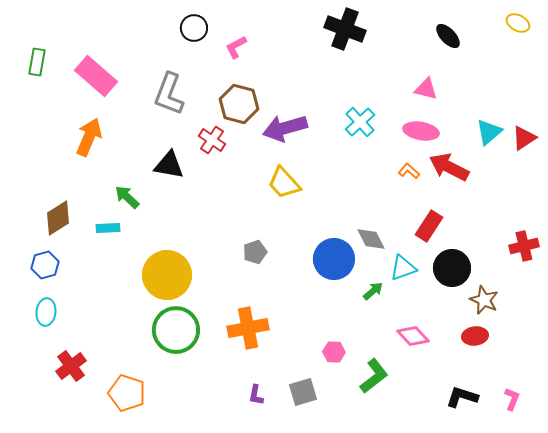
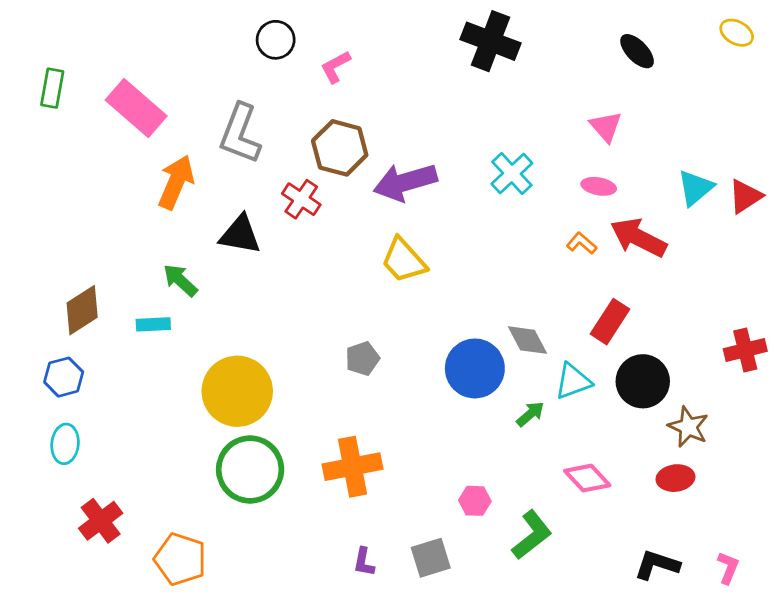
pink triangle: (426, 89) -> (606, 127), turned 35
pink ellipse: (421, 131) -> (599, 186), size x0.7
orange arrow: (89, 137) -> (176, 182), moved

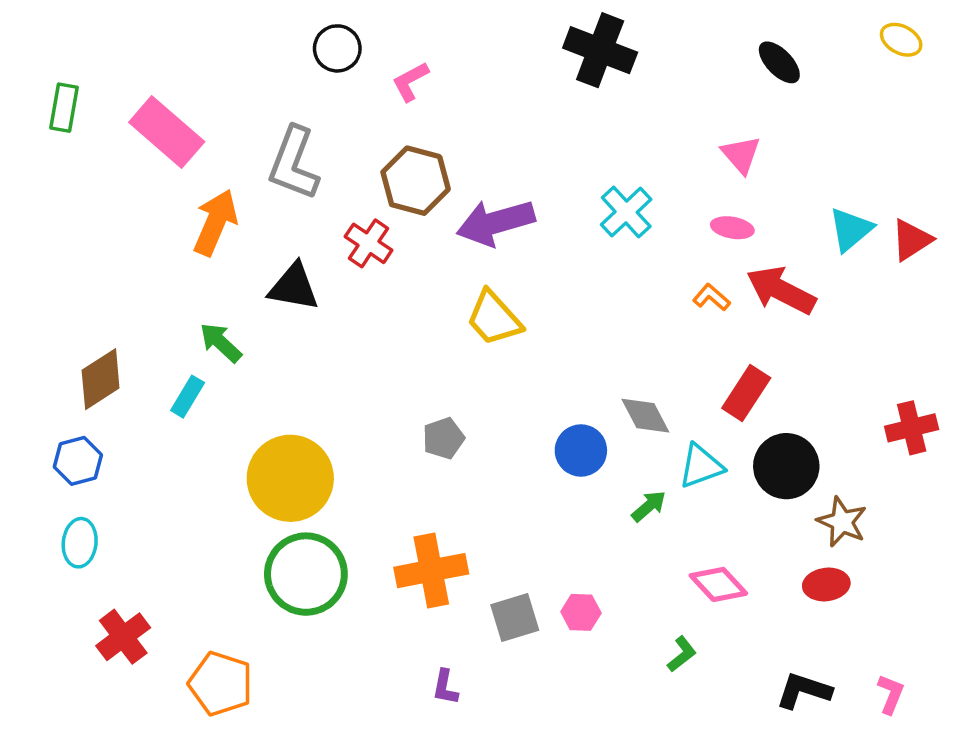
cyan rectangle: (153, 324) -> (188, 397), turned -56
blue circle: (475, 368) -> (581, 450), size x0.7
green L-shape: (532, 535) -> (682, 654), moved, size x0.6
gray square: (431, 558) -> (515, 618), moved

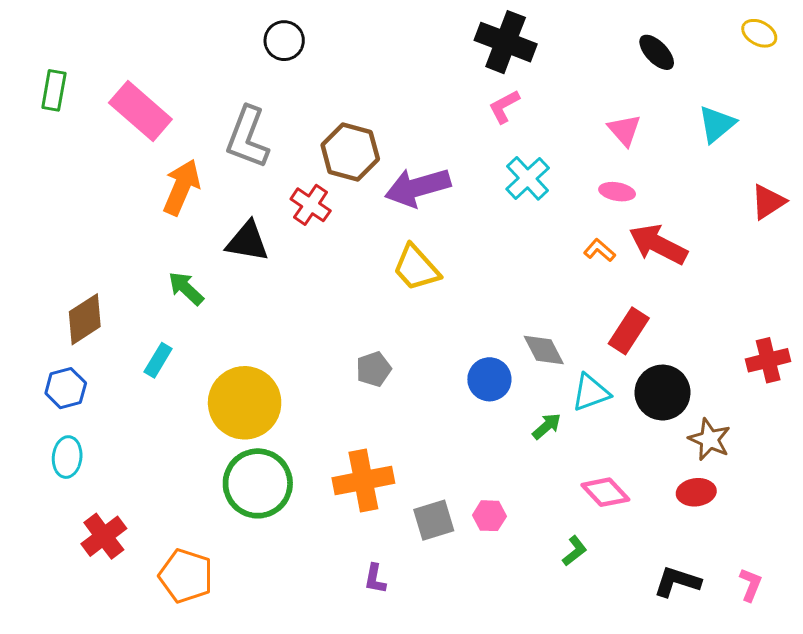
pink L-shape: (410, 82) -> (504, 107), moved
cyan triangle: (851, 229) -> (717, 124), moved
cyan rectangle: (188, 397) -> (158, 360), moved

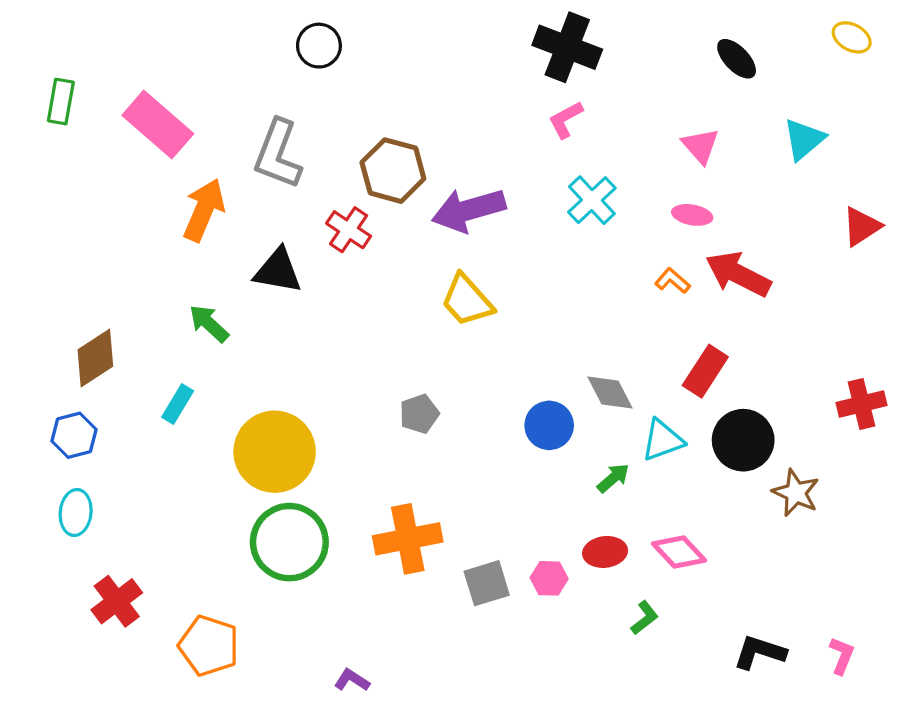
red ellipse: (696, 492) -> (605, 552), moved
purple L-shape: (375, 579) -> (352, 680), moved, turned 112

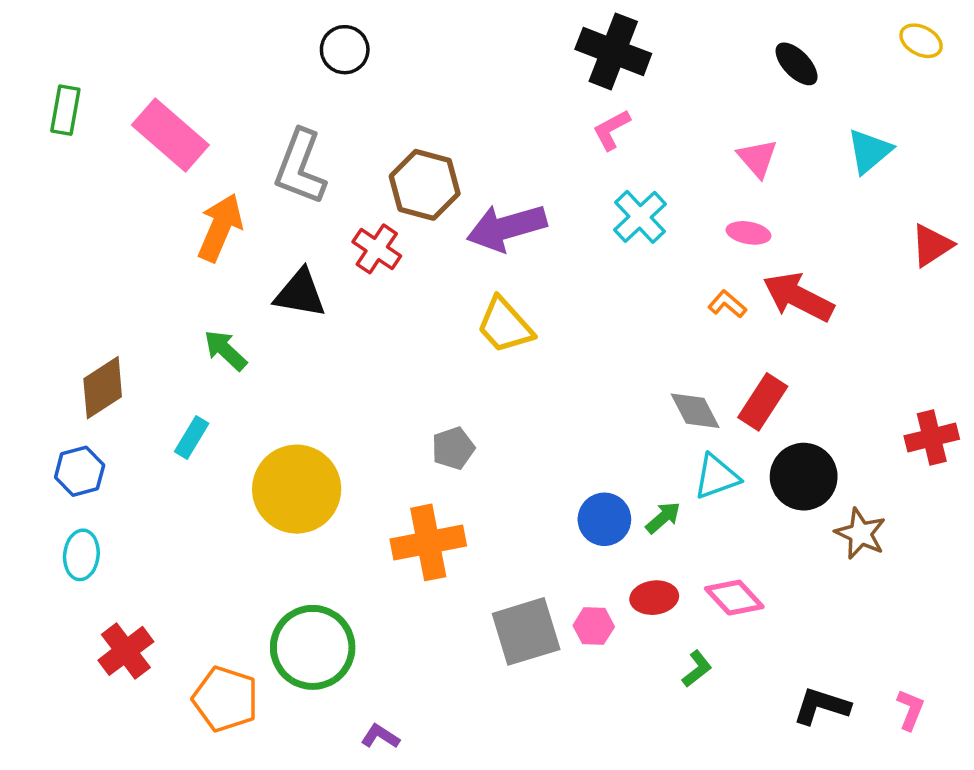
gray diamond: (610, 392) -> (695, 411), moved
blue circle: (549, 425) -> (604, 519), moved
orange cross: (408, 539) -> (428, 542), moved
green circle: (289, 542) -> (313, 647), moved
gray square: (487, 583) -> (526, 631), size x1.4

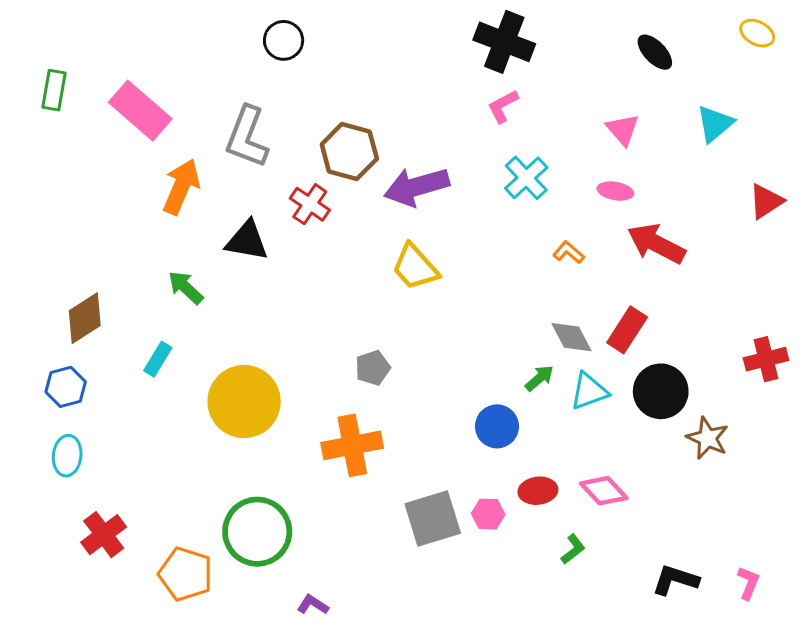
orange L-shape: (727, 304) -> (569, 252), moved
green arrow: (663, 518) -> (539, 378), moved

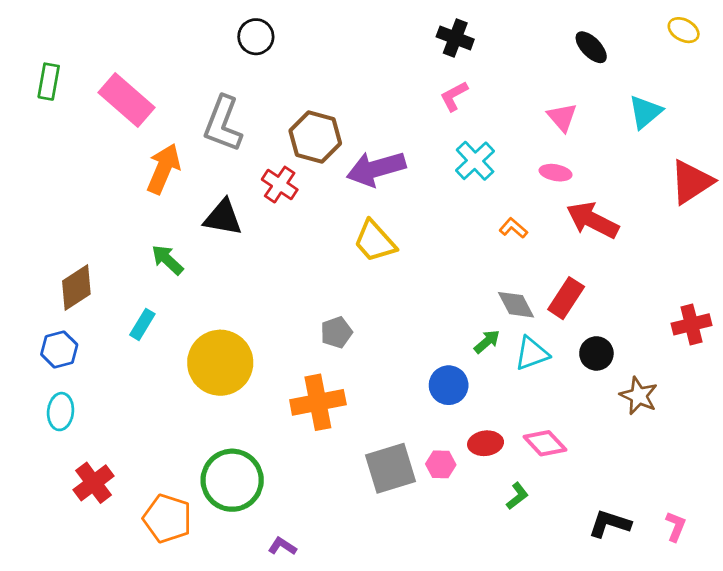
black cross: (504, 42) -> (455, 38), size x0.7
red triangle: (766, 201) -> (691, 182), size x1.4
black circle: (661, 391) -> (596, 353), size x0.7

